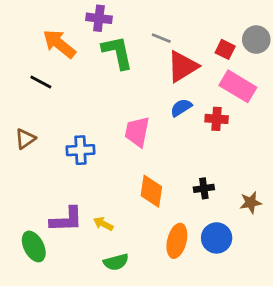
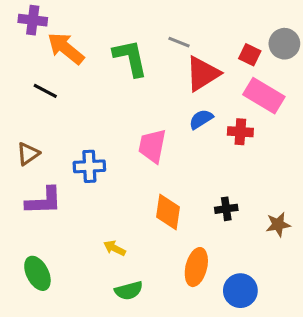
purple cross: (99, 18) -> (33, 20), moved
purple L-shape: (66, 220) -> (44, 201), moved
blue circle: (217, 238) -> (240, 291), moved

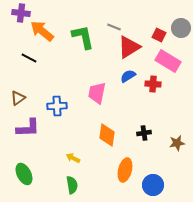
green semicircle: (129, 291) -> (72, 185), moved, turned -84

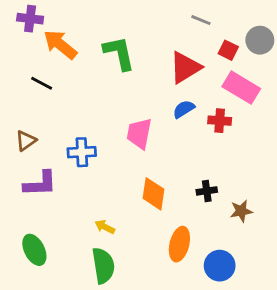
gray line: (114, 27) -> (201, 20), moved
brown star: (177, 143) -> (241, 211), moved
green semicircle: (72, 185) -> (103, 266), size x1.4

